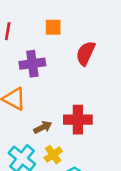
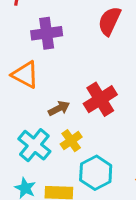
red cross: (78, 120) -> (100, 99), turned -32

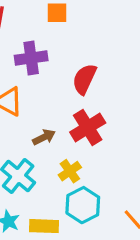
red semicircle: (109, 21) -> (84, 79), moved
yellow cross: (71, 141) -> (70, 171), moved

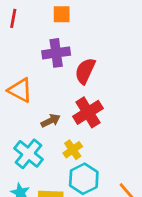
purple cross: (31, 58) -> (56, 53), moved

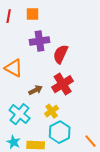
orange square: (62, 14) -> (33, 14), moved

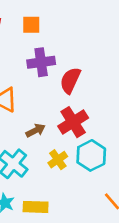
cyan hexagon: (60, 132) -> (91, 155), moved

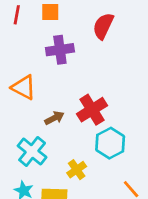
red semicircle: (70, 80) -> (103, 26), moved
yellow cross: (58, 160) -> (77, 170), moved

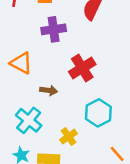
red cross: (92, 110) -> (82, 68), moved
brown arrow: (54, 118) -> (49, 90), turned 35

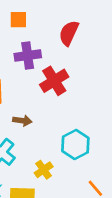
red cross: (82, 68) -> (54, 81), moved

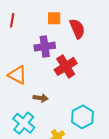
orange square: (18, 20) -> (54, 18), moved
red semicircle: (69, 33) -> (77, 29), turned 132

